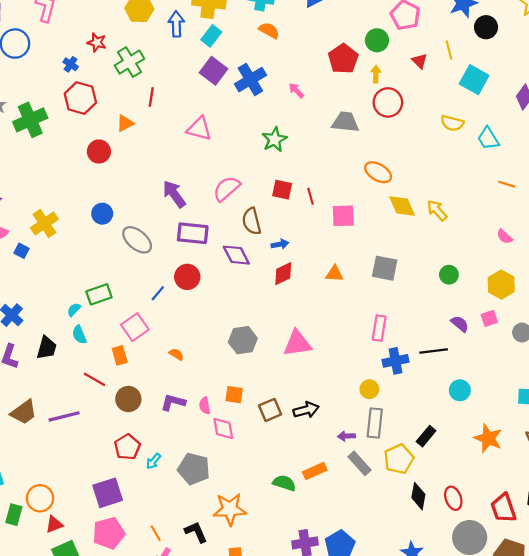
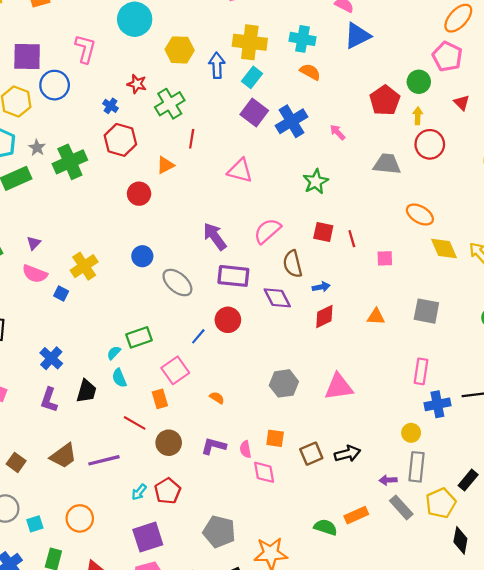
pink square: (343, 216) -> (385, 258), size x0.7
cyan arrow: (153, 461) -> (139, 492), moved
gray pentagon: (194, 469) -> (219, 532), moved
orange circle: (40, 498) -> (80, 518), moved

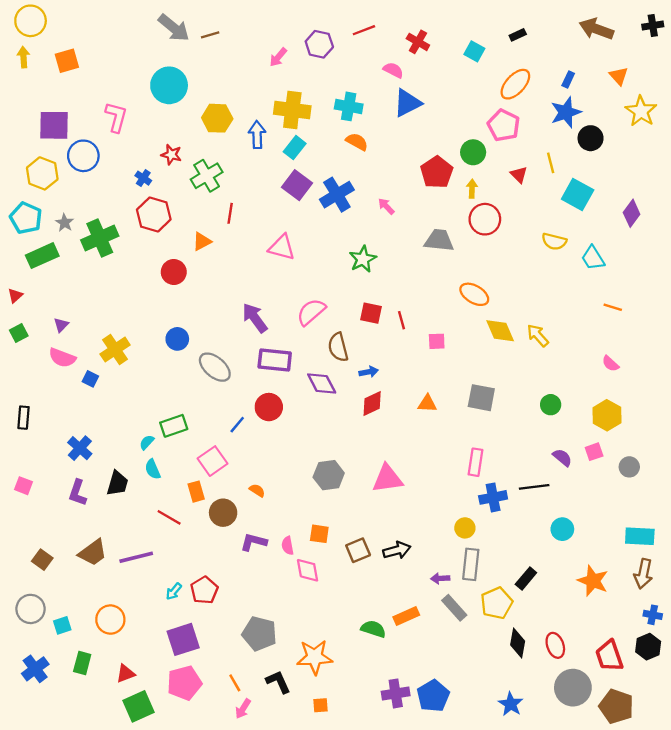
brown circle: (169, 443) -> (223, 513), moved

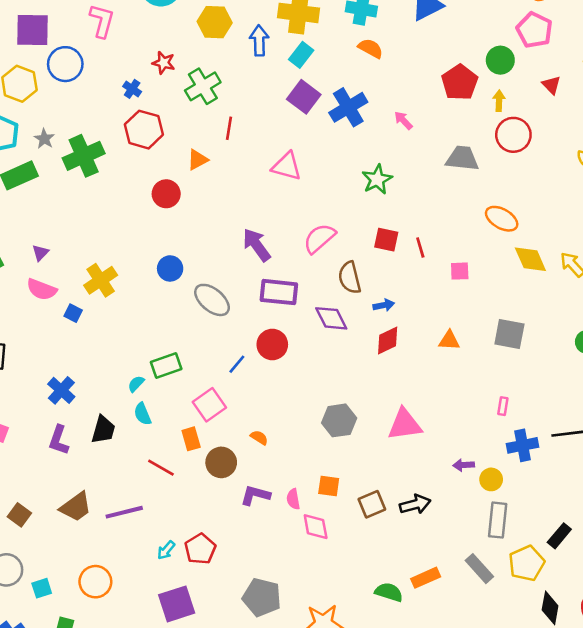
pink rectangle: (475, 462) -> (503, 406), size x0.6
purple arrow: (440, 578) -> (464, 465), moved

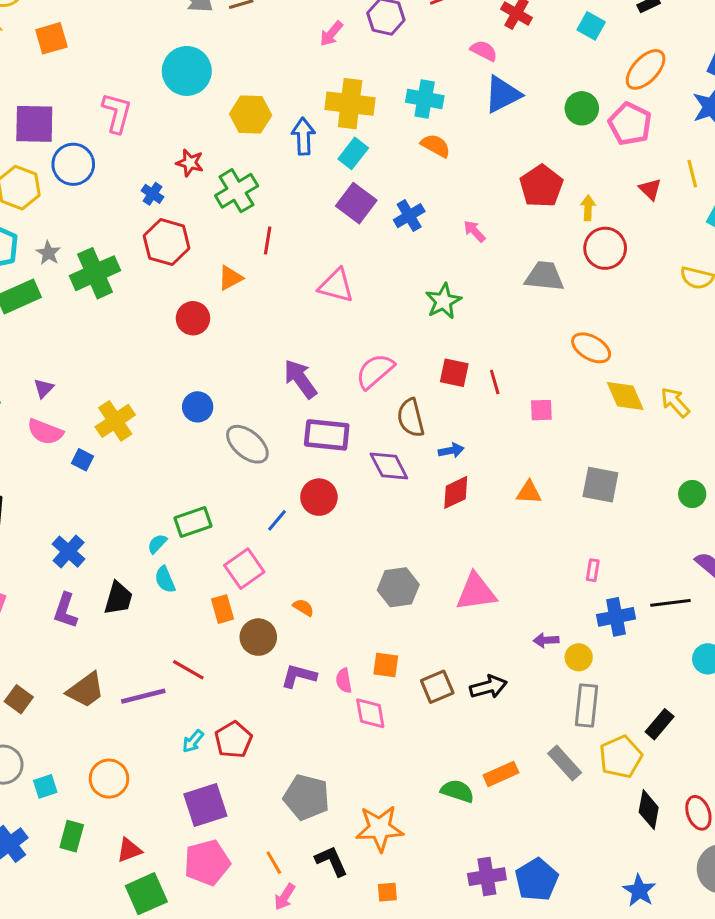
green circle: (500, 60) -> (582, 108), moved
blue cross: (348, 107) -> (409, 216), size x0.7
red line: (161, 468) -> (188, 670), moved

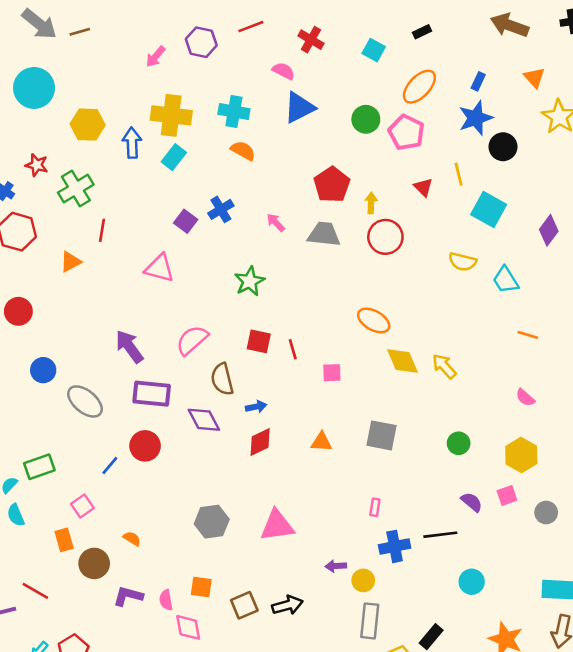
purple square: (356, 203) -> (186, 221), moved, size x0.7
gray trapezoid: (544, 276) -> (324, 234), moved
red circle: (193, 318) -> (18, 311), moved
pink square: (244, 569) -> (82, 506), size x0.7

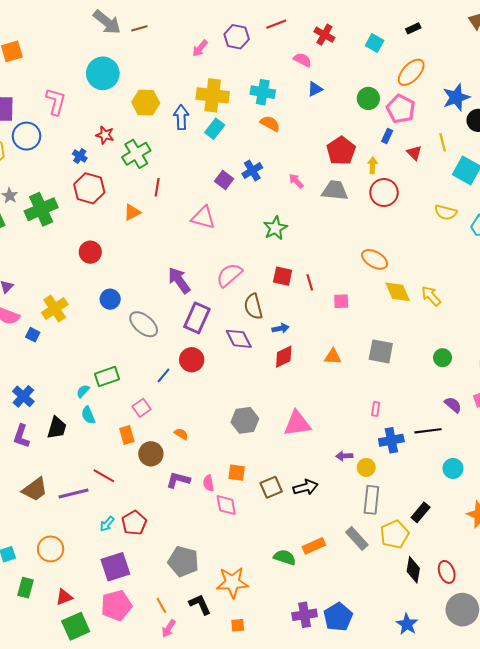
blue rectangle: (478, 81) -> (387, 136), moved
blue triangle: (299, 108) -> (315, 89), size x0.6
purple rectangle: (152, 394) -> (197, 318), turned -72

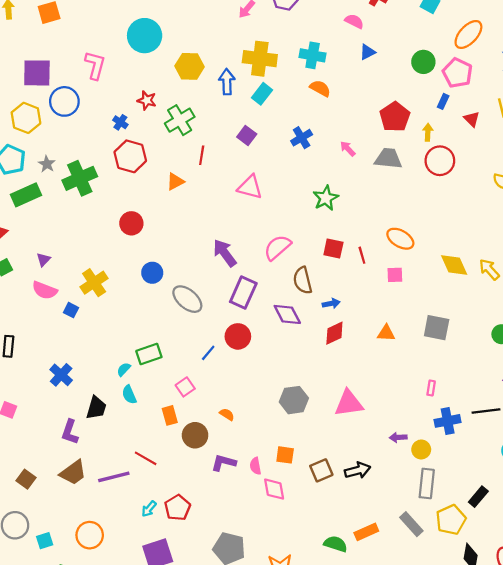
purple square: (224, 180) -> (247, 135), moved
orange ellipse: (375, 259) -> (400, 239), moved
purple L-shape: (21, 436) -> (70, 432), moved

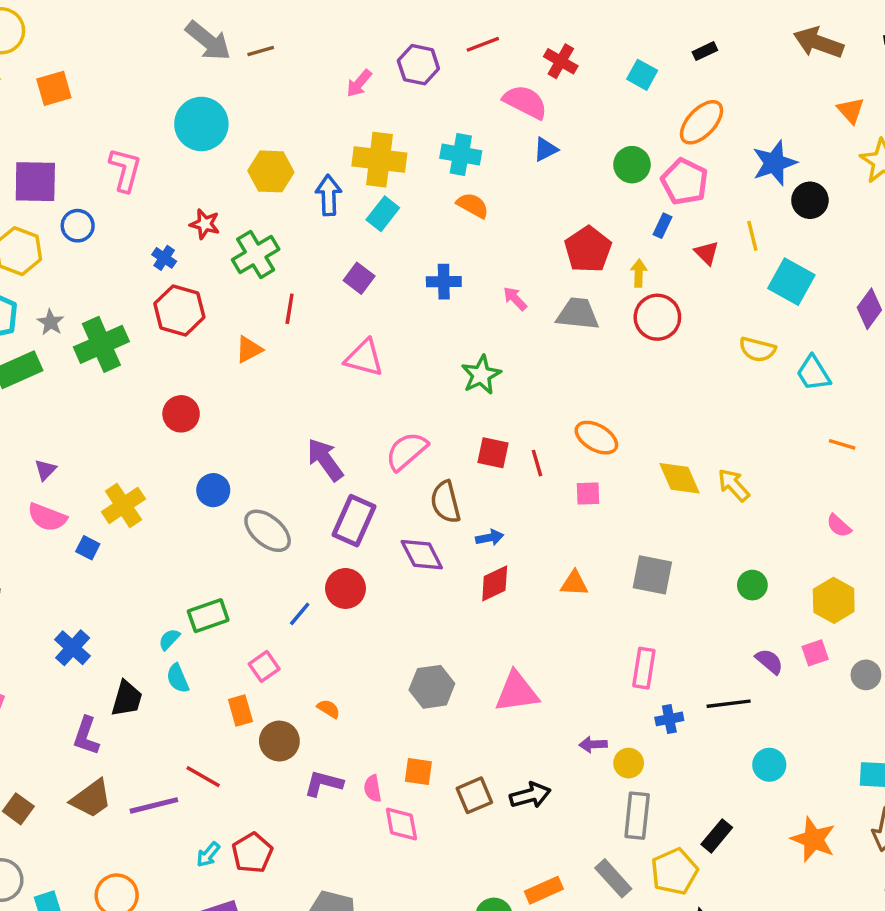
pink semicircle: (354, 21) -> (525, 102), size x1.5
blue circle: (64, 101) -> (78, 226), size x0.7
blue cross: (302, 138) -> (444, 282), turned 30
pink rectangle: (431, 388) -> (644, 668), size x1.6
blue cross: (448, 421) -> (669, 719), size x0.7

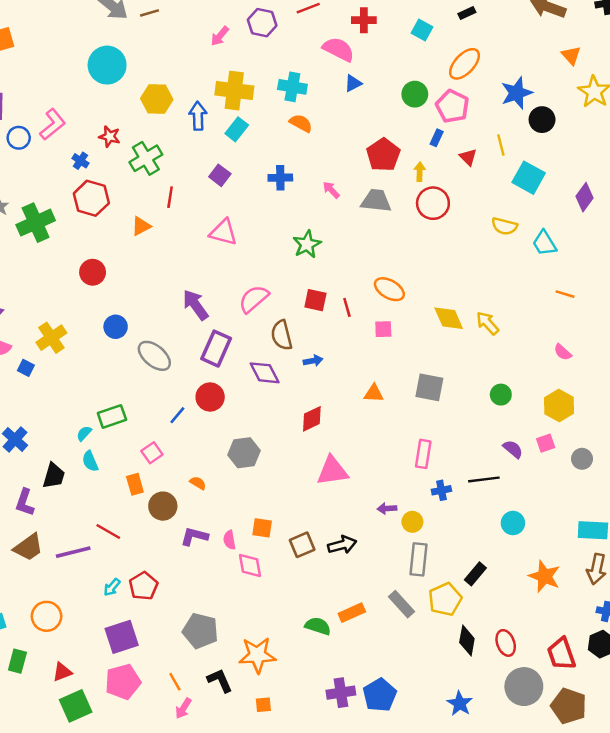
red cross: (561, 61) -> (364, 20), turned -30
pink L-shape: (125, 170) -> (53, 124), moved, turned 36
red diamond: (495, 583) -> (312, 419), moved
gray hexagon: (432, 687) -> (244, 453), moved

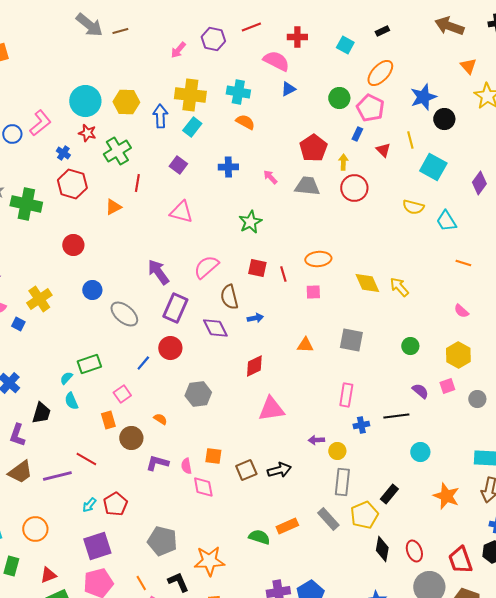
cyan circle: (107, 65) -> (85, 101), moved
green cross: (36, 223) -> (26, 204), turned 36
orange ellipse: (389, 289) -> (318, 259), turned -35

